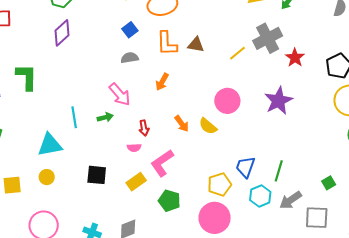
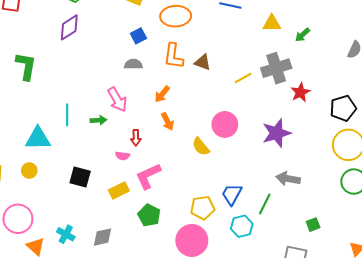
orange arrow: (182, 124) -> (167, 121), moved
gray arrow: (291, 200) -> (288, 179), moved, turned 35

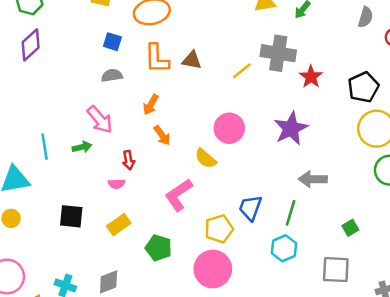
blue square: (138, 36) -> (112, 42), turned -35
gray cross: (276, 68) -> (278, 53), turned 36
pink L-shape: (148, 176) -> (179, 195), moved
cyan hexagon: (242, 226) -> (284, 248), moved

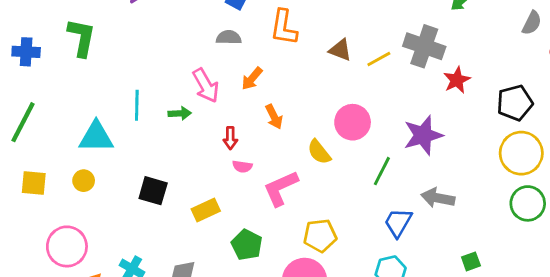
brown triangle: (192, 60) -> (340, 50), moved
orange arrow: (151, 105) -> (252, 79), moved
pink semicircle: (117, 184) -> (242, 166), moved
blue trapezoid: (250, 208) -> (398, 223), moved
green line: (291, 213) -> (382, 171), moved

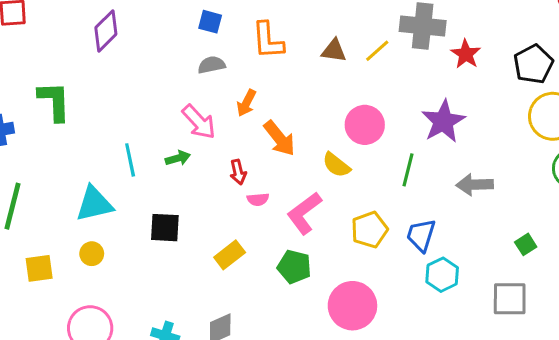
orange arrow: (274, 117) -> (279, 138), size x1.4
black square: (153, 191) -> (165, 228), moved
blue trapezoid: (398, 223) -> (421, 235), moved
yellow pentagon: (320, 236) -> (369, 230), moved
green pentagon: (247, 245) -> (294, 267), moved

